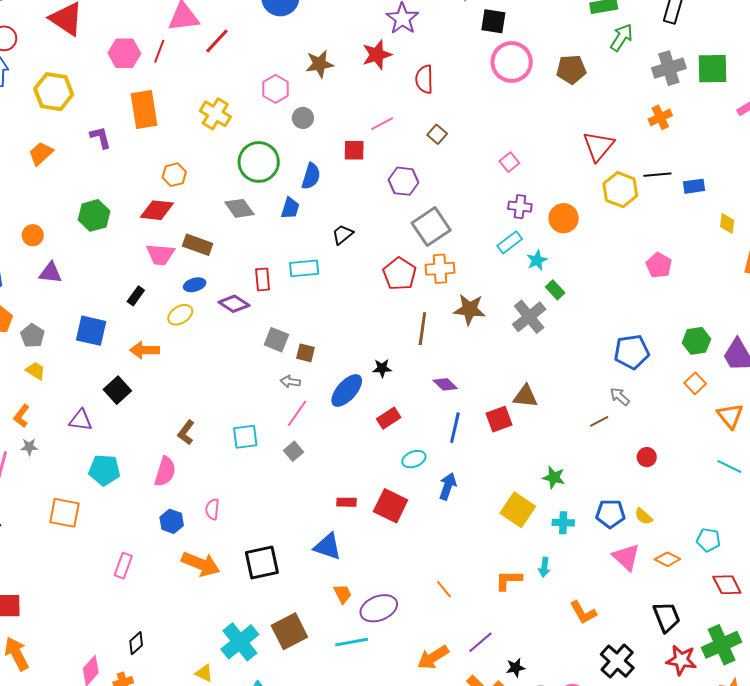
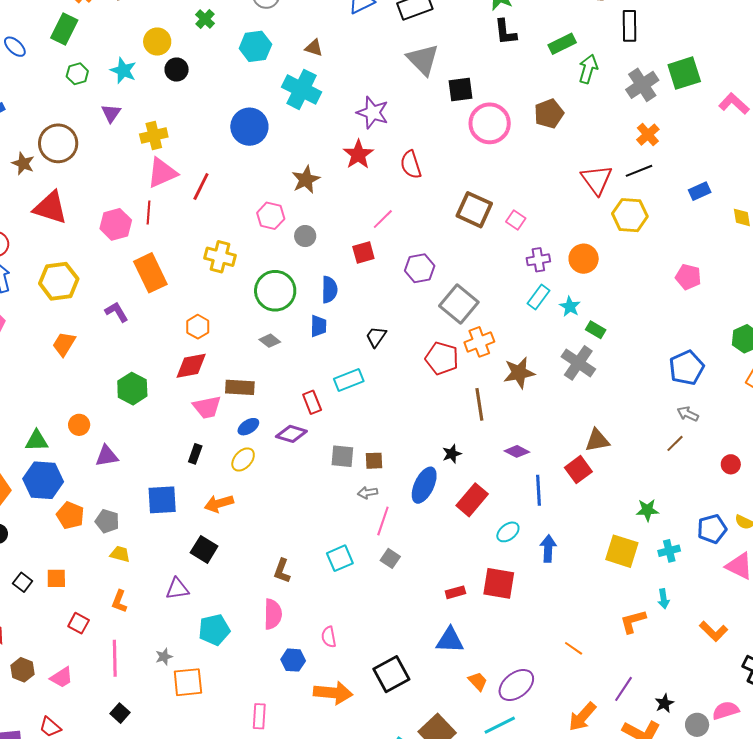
brown square: (437, 134) -> (474, 210), moved, size x1.8
black line: (657, 175) -> (639, 171), moved
gray diamond: (239, 208) -> (270, 341), size x0.7
red rectangle: (389, 418) -> (472, 500), size x1.4
gray star: (29, 447) -> (164, 657), moved

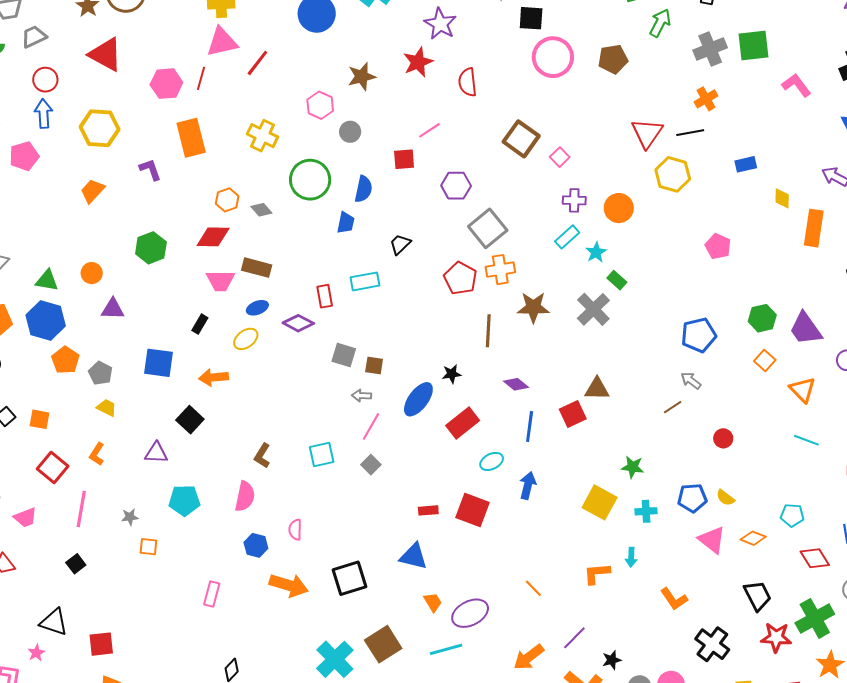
gray diamond: (270, 341) -> (261, 210), moved
red square: (79, 623) -> (53, 468), size x1.4
orange square: (188, 682) -> (148, 547), size x0.6

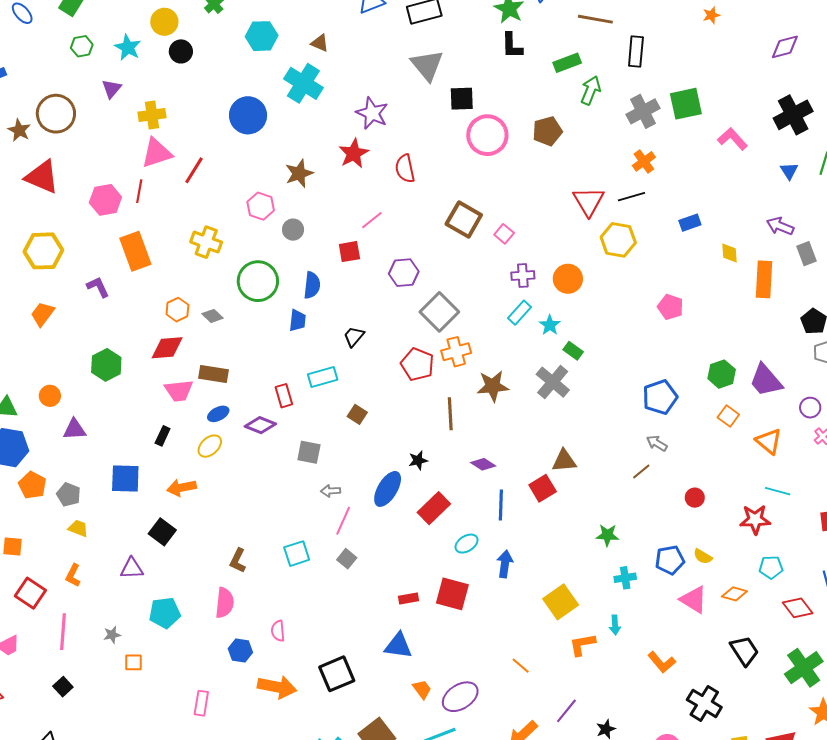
brown square: (374, 366) -> (357, 414), moved, turned 30
yellow square: (600, 502) -> (561, 602), moved, turned 32
red star: (776, 637) -> (755, 520), moved

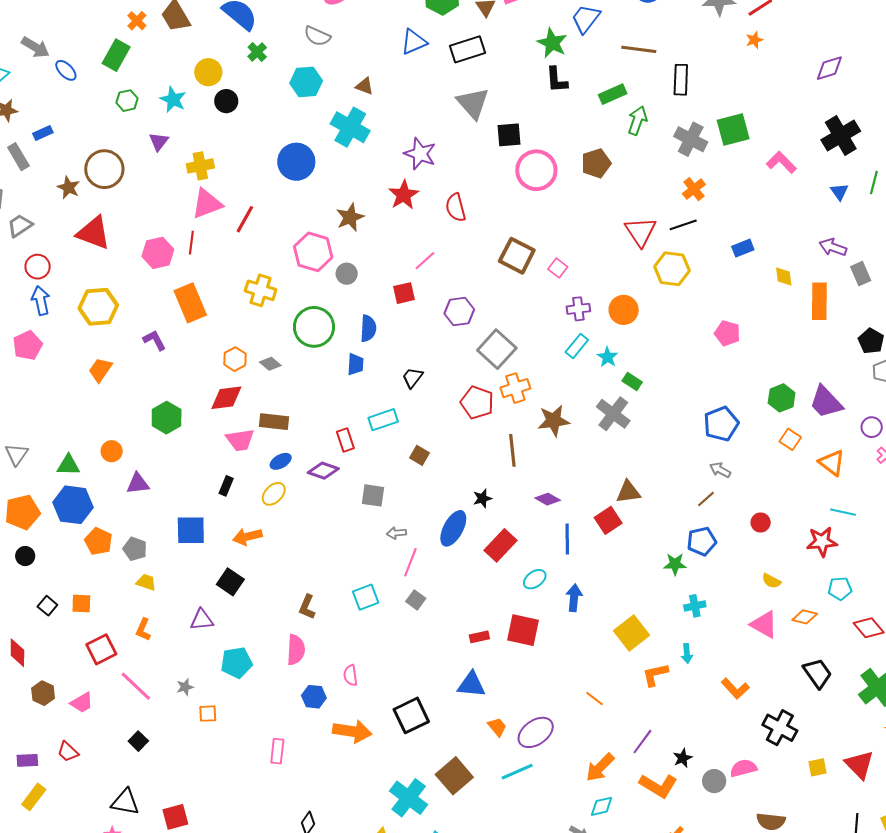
gray cross: (643, 111) -> (691, 139), turned -32
pink hexagon: (261, 206) -> (313, 252), size x1.4
blue pentagon: (670, 560) -> (702, 541), moved
red square: (30, 593) -> (101, 649), turned 32
pink line: (63, 632) -> (136, 686), turned -48

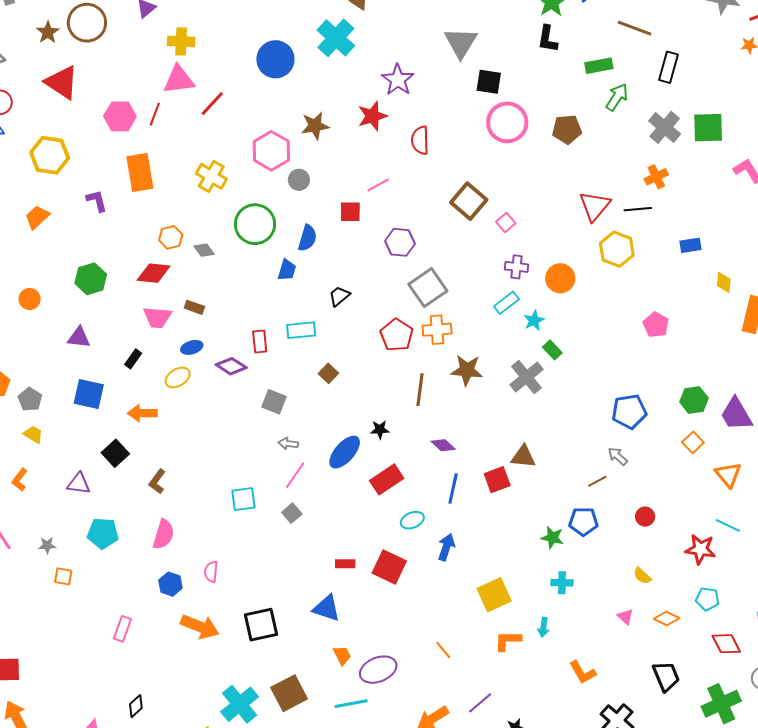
brown rectangle: (274, 422) -> (194, 307), size x0.7
purple triangle: (138, 484) -> (79, 338), moved
brown L-shape: (307, 607) -> (157, 482), moved
pink triangle: (764, 624) -> (625, 617), size x0.6

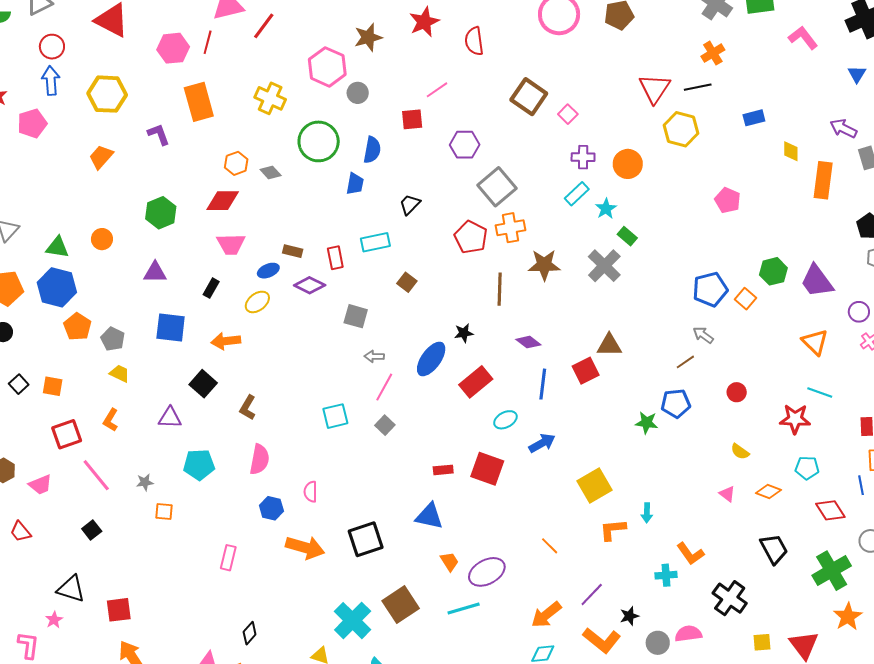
brown rectangle: (194, 307) -> (293, 251), moved
orange square: (693, 442) -> (746, 299), moved
blue arrow: (446, 547) -> (542, 443), turned 48
cyan cross: (562, 583) -> (666, 575), moved

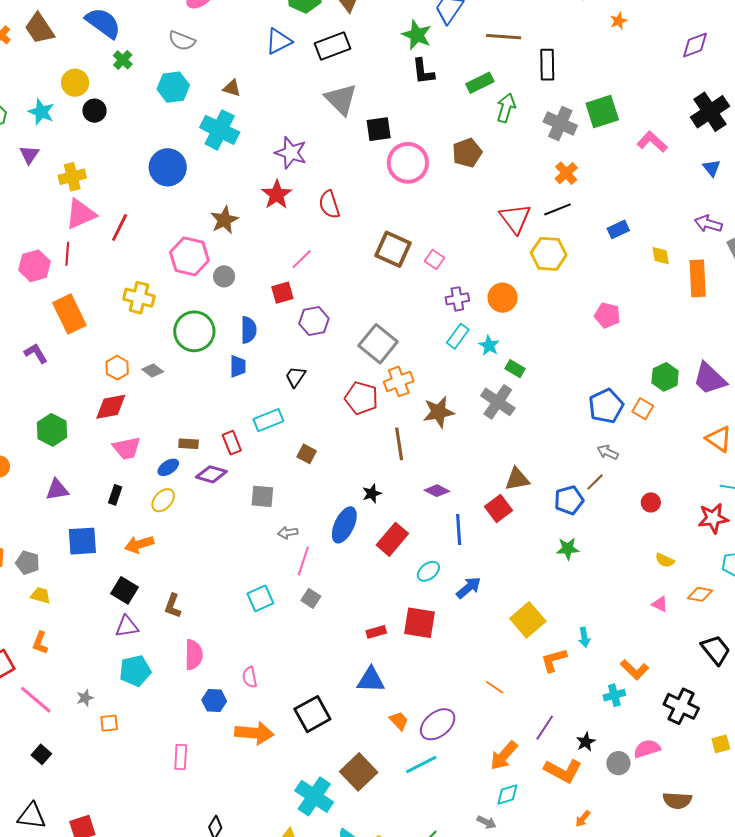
purple hexagon: (465, 145) -> (314, 321), moved
blue pentagon: (676, 403) -> (569, 500), moved
purple triangle: (170, 418) -> (127, 626), moved

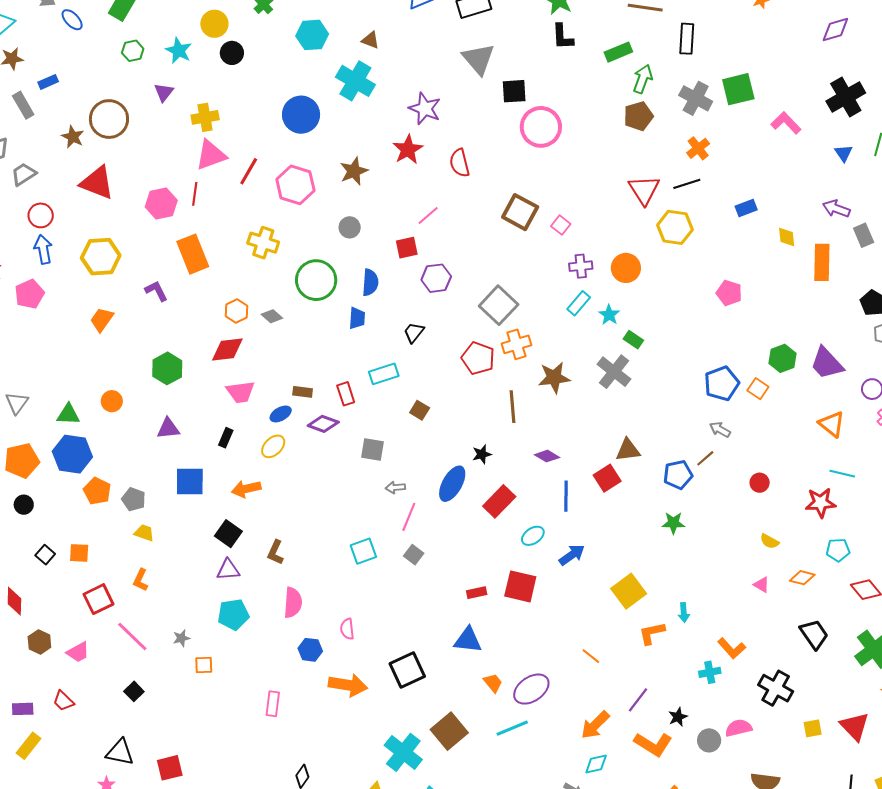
brown pentagon: (467, 153) -> (638, 116), moved
pink hexagon: (189, 256) -> (295, 185), moved

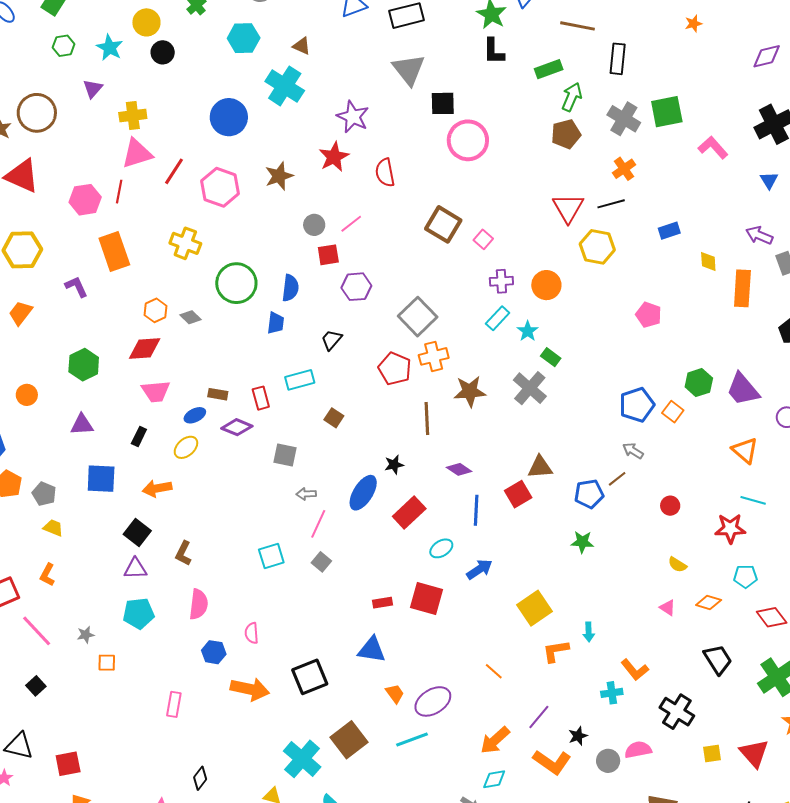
gray circle: (350, 227) -> (314, 225), moved

